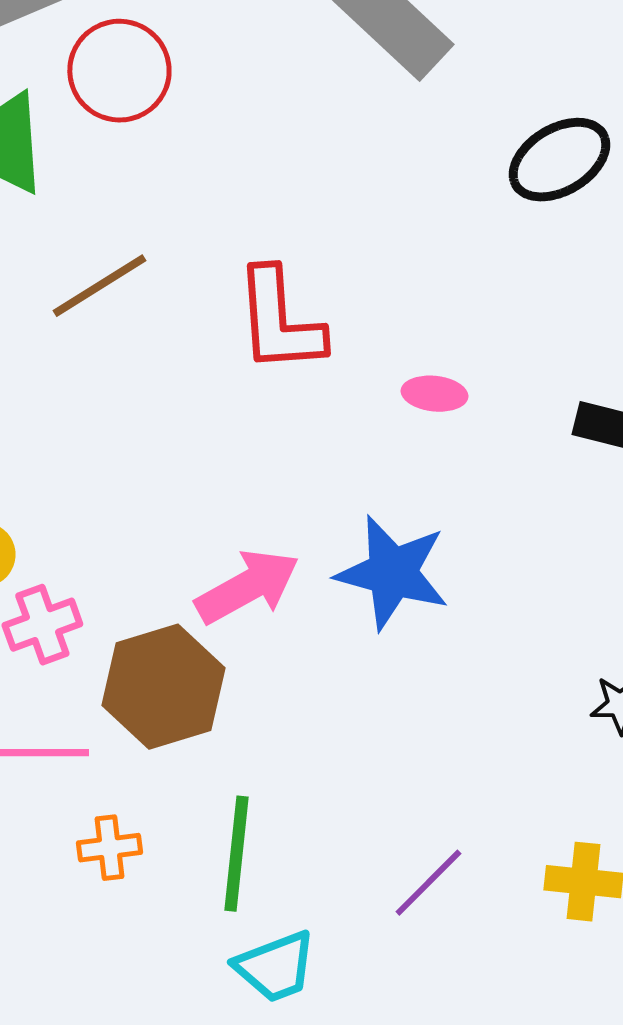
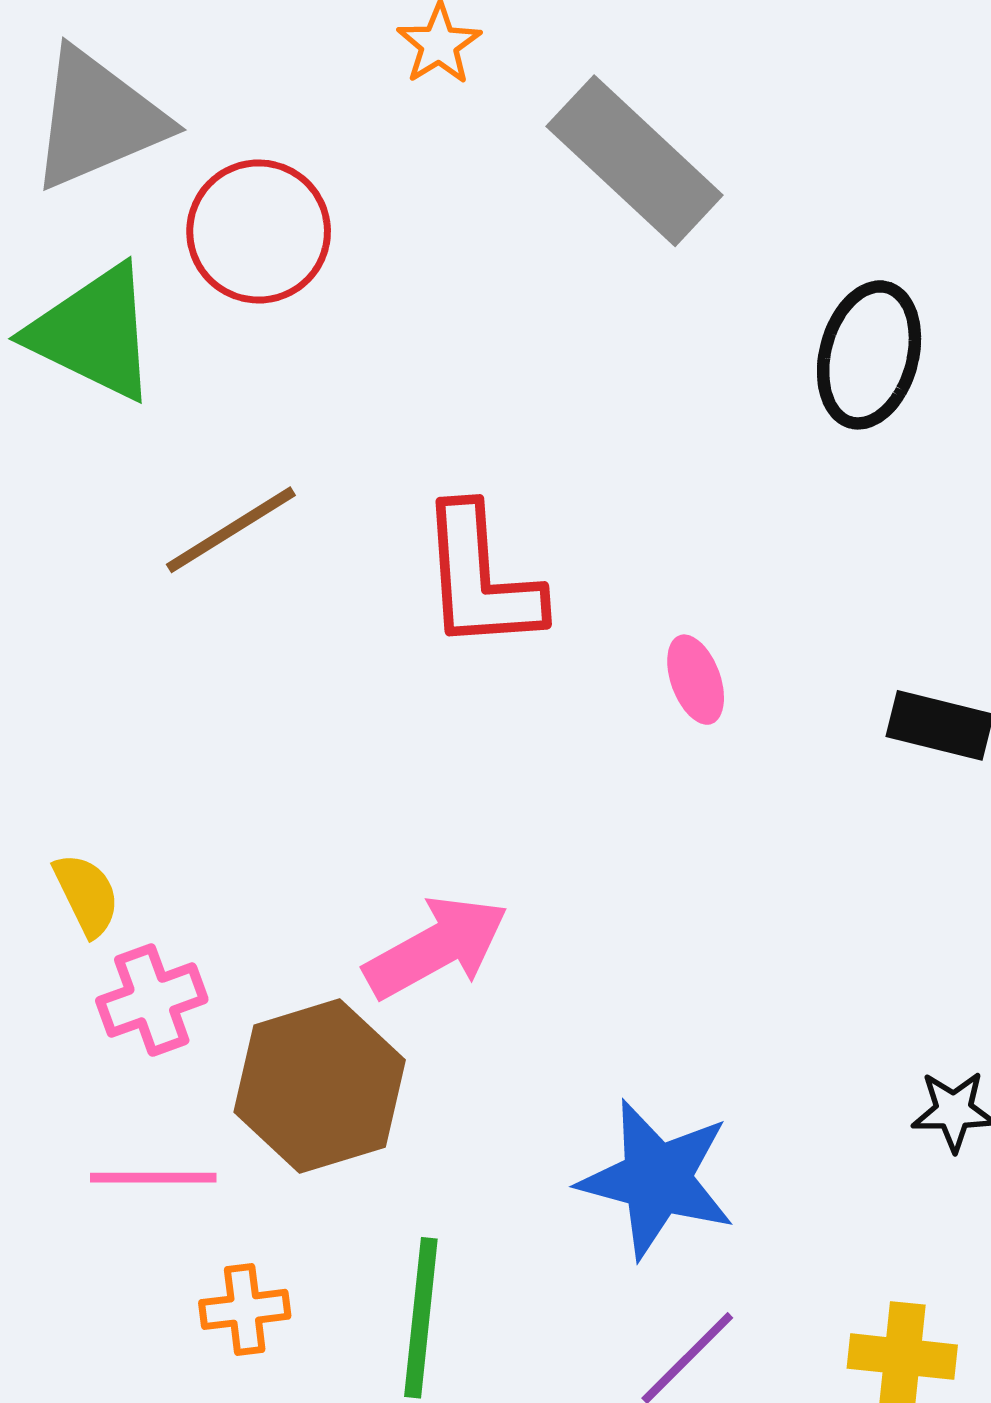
black ellipse: (559, 160) -> (869, 355), turned -44
pink ellipse: (434, 394) -> (696, 680), turned 64
blue star: (392, 573) -> (657, 1179), moved

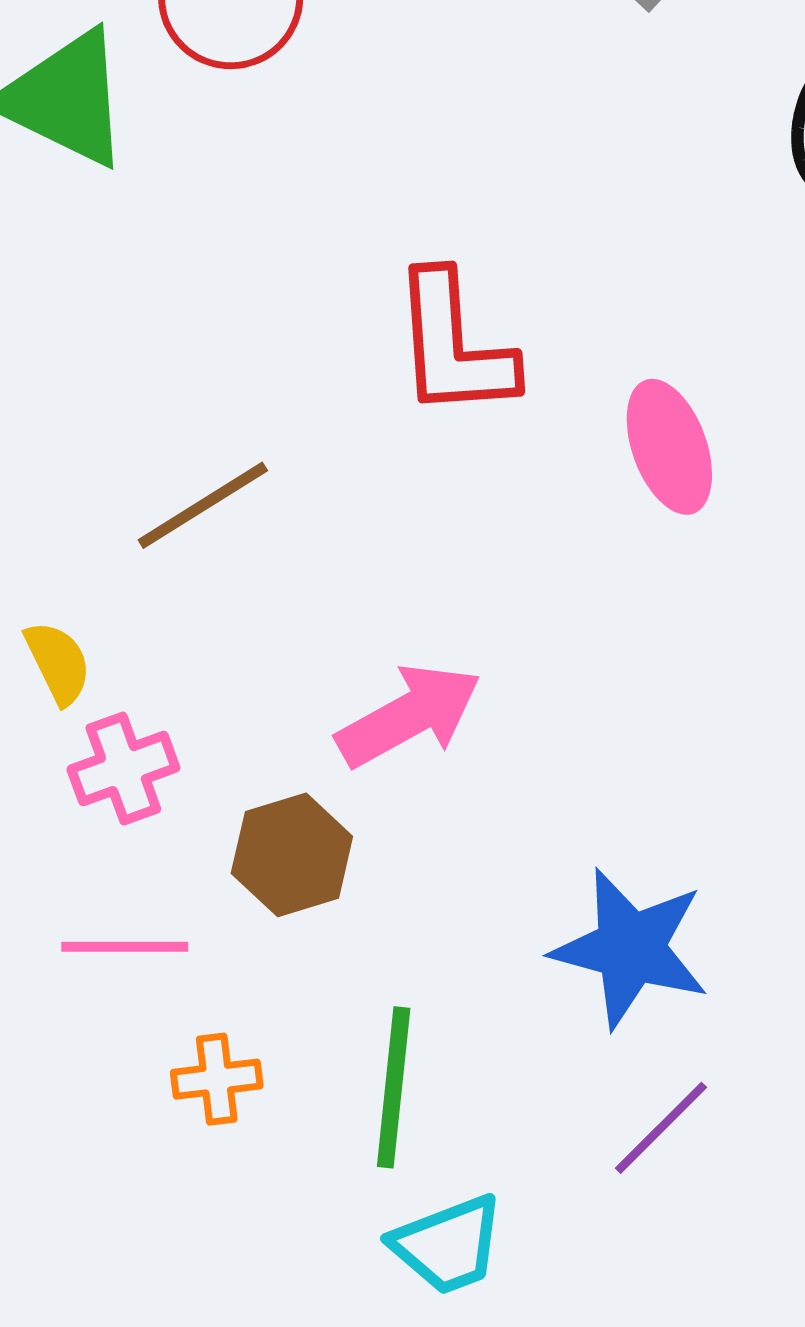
brown line: (231, 530) -> (203, 505), moved
pink ellipse: (696, 680) -> (669, 447), size x1.5
brown hexagon: (320, 1086) -> (292, 855), size x0.7

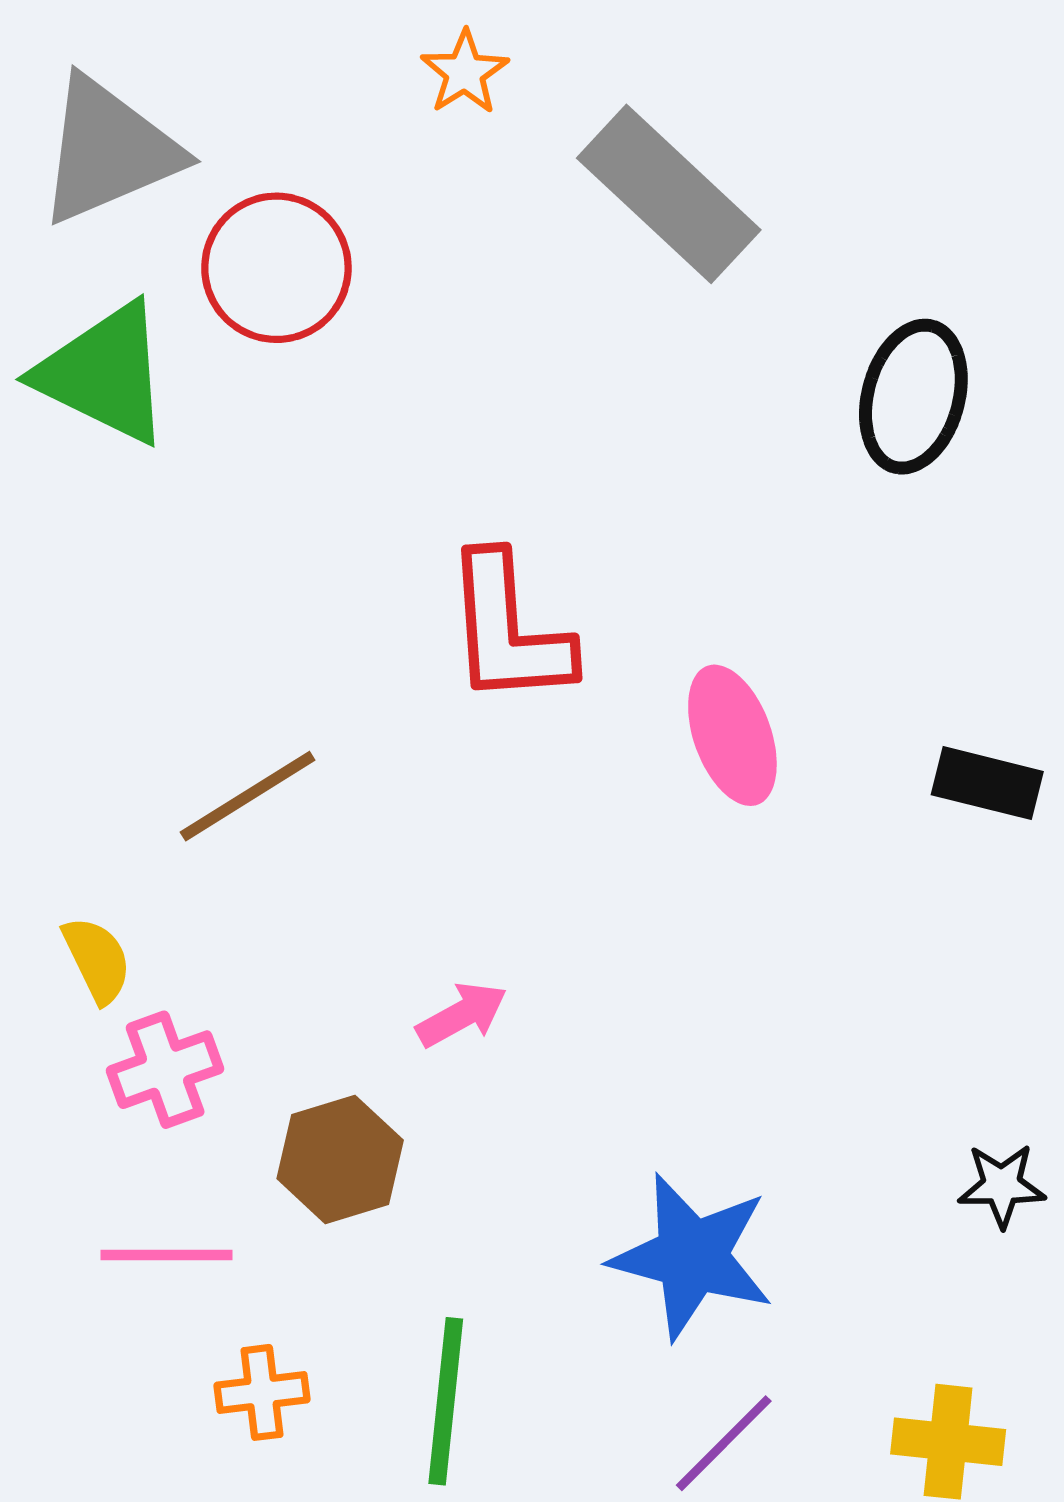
pink arrow: (409, 716) -> (462, 1015), size x0.6

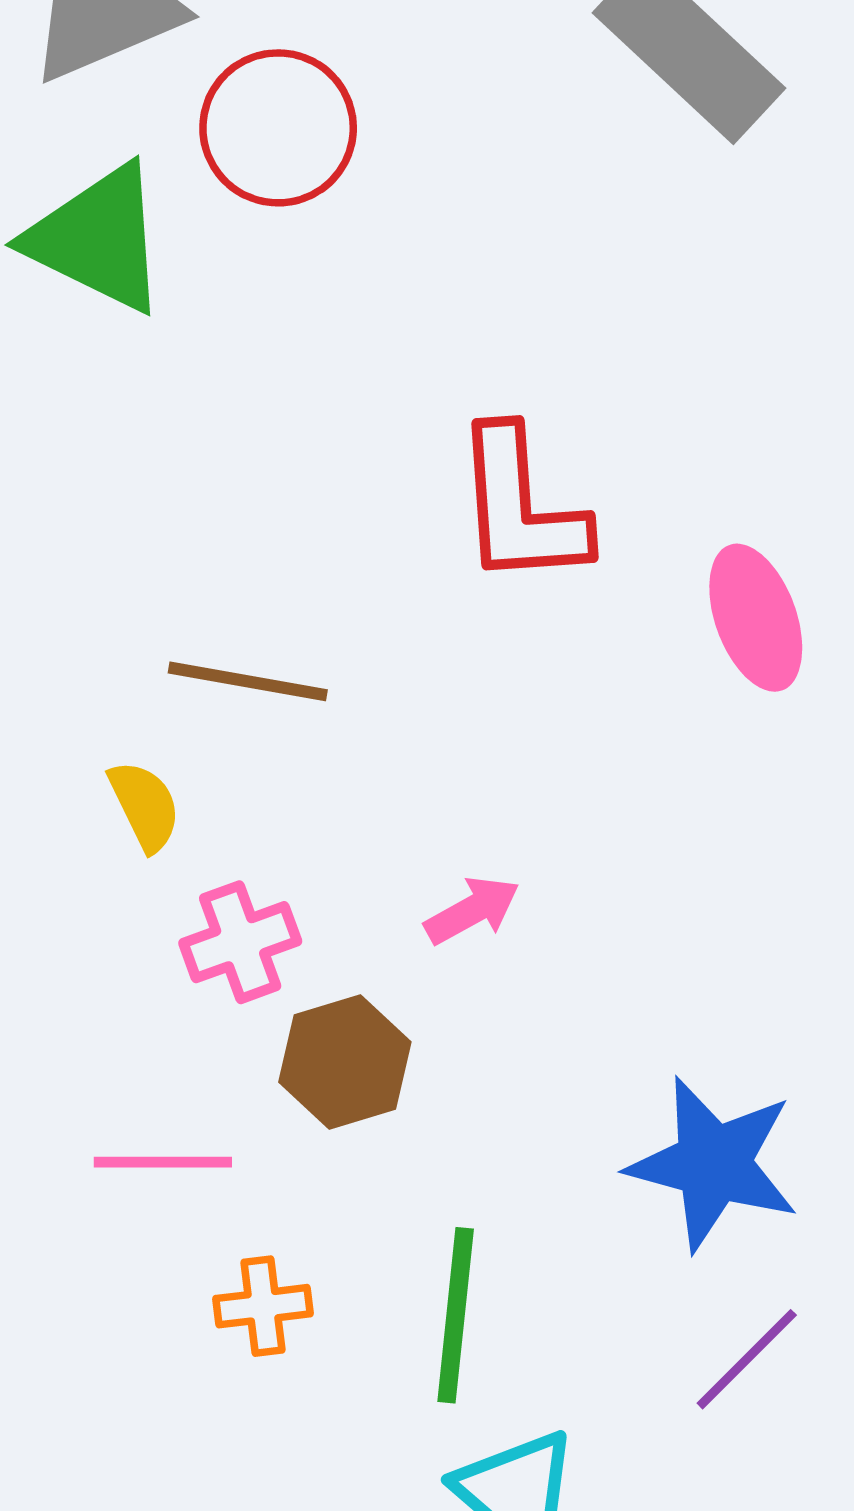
brown line: (248, 796) -> (248, 681), turned 42
yellow semicircle: (97, 960) -> (145, 806), moved
pink cross: (165, 1070) -> (240, 942), moved

